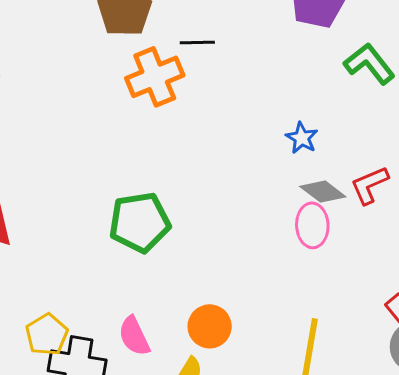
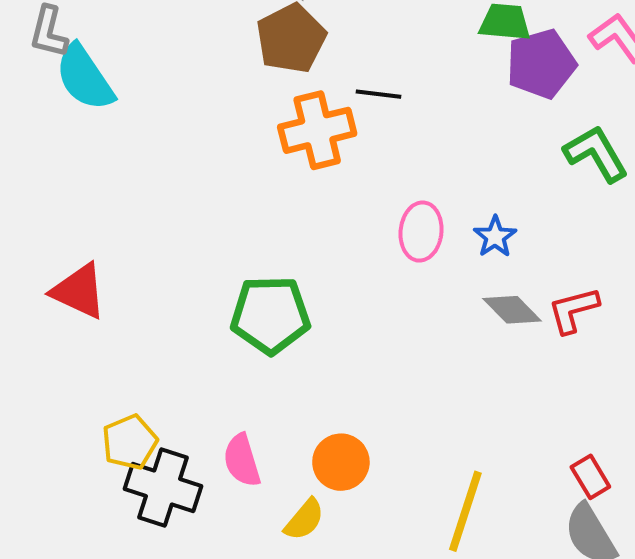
pink ellipse: (312, 225) -> (421, 232), moved

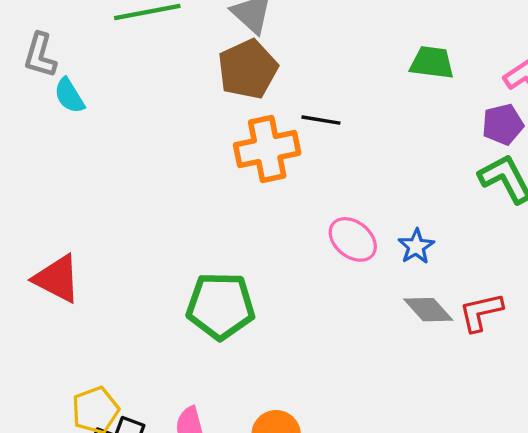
purple pentagon: (541, 64) -> (503, 124), moved, size x0.7
cyan semicircle: (85, 78) -> (69, 96), size x0.6
pink ellipse: (421, 232) -> (353, 239), turned -60

